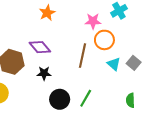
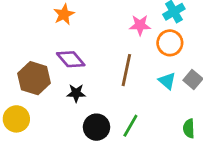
orange star: (47, 13) -> (64, 14), moved
orange circle: (104, 40) -> (170, 43), moved

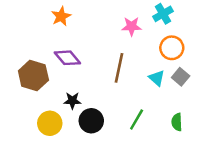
orange circle: (170, 43) -> (172, 48), moved
black star: (76, 93) -> (72, 101), moved
yellow circle: (16, 119) -> (50, 123), moved
green line: (130, 126) -> (137, 120), moved

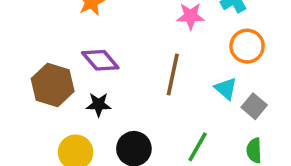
gray square: (181, 77) -> (254, 106), moved
black star: (72, 101) -> (99, 104), moved

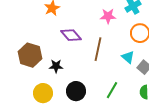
purple diamond: (100, 60) -> (71, 35), moved

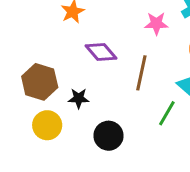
green line: (112, 90) -> (167, 113), moved
yellow circle: (43, 93) -> (47, 125), moved

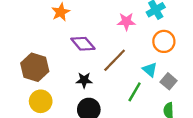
brown line: (141, 73) -> (115, 60), turned 32
black star: (79, 98) -> (84, 80), moved

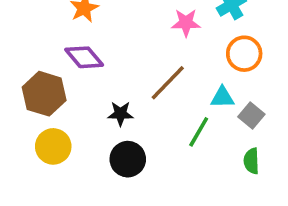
purple diamond: (83, 44) -> (84, 57), moved
cyan triangle: (150, 70) -> (222, 97), turned -42

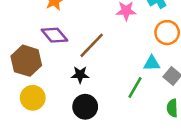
brown line: (168, 83) -> (92, 45), moved

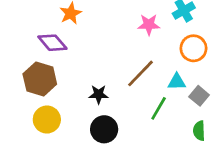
purple diamond: (54, 35) -> (52, 43), moved
brown line: (92, 45) -> (140, 73), moved

